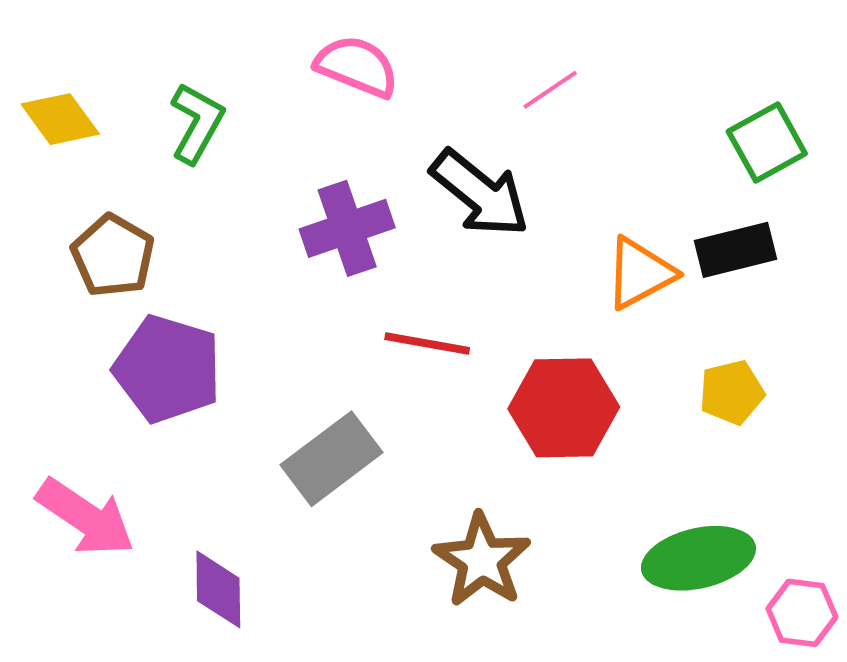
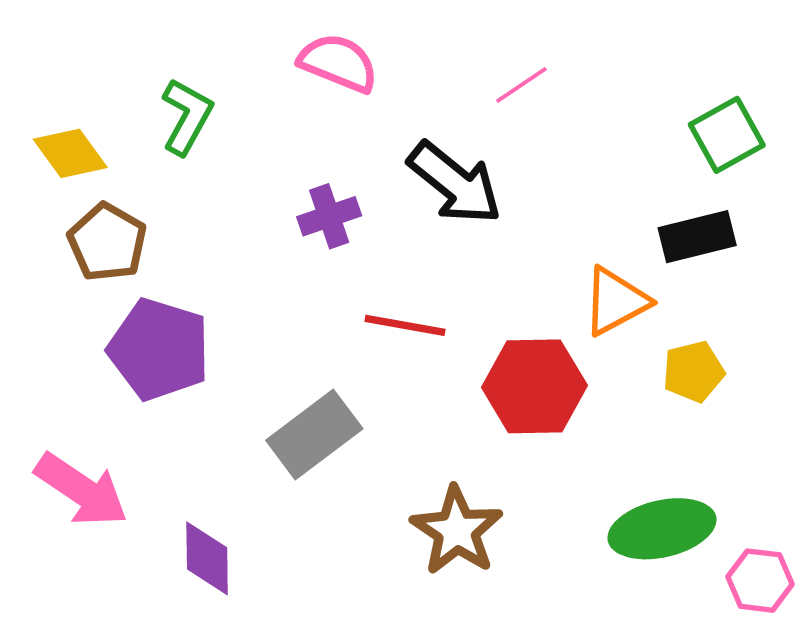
yellow diamond: (60, 119) -> (70, 153), moved
purple cross: (347, 228) -> (329, 216), size x0.7
orange triangle: (640, 273) -> (616, 301), moved

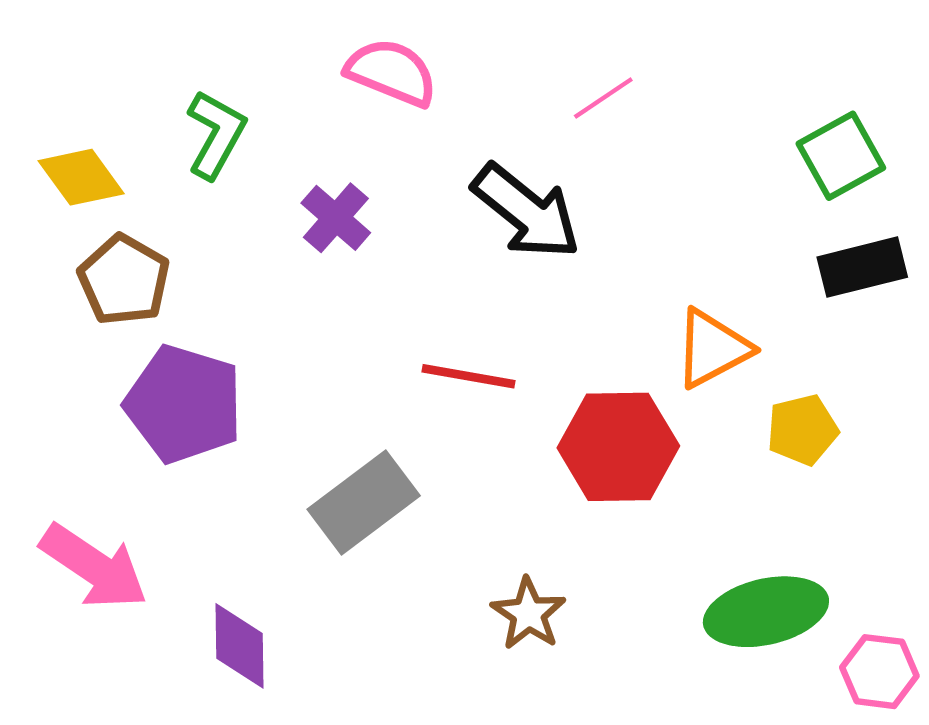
purple cross: (329, 216) -> (336, 218), moved, turned -30
black rectangle: (697, 237) -> (862, 267), moved
brown star: (457, 531) -> (528, 614), size x0.7

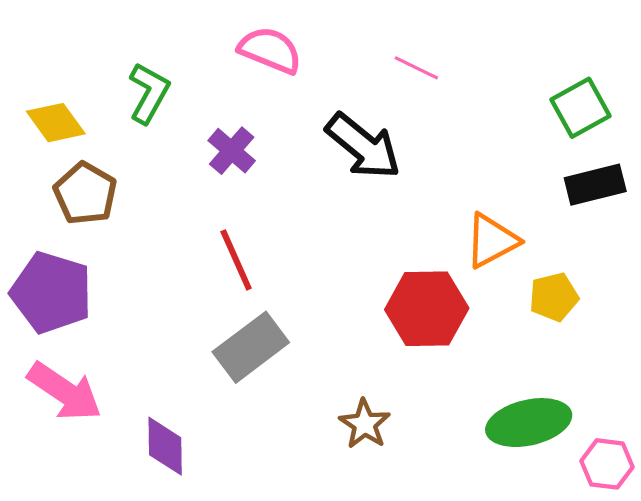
pink line: (603, 98) -> (416, 68), turned 60
red line: (469, 376) -> (236, 260), moved, turned 56
purple pentagon: (184, 404) -> (51, 292), moved

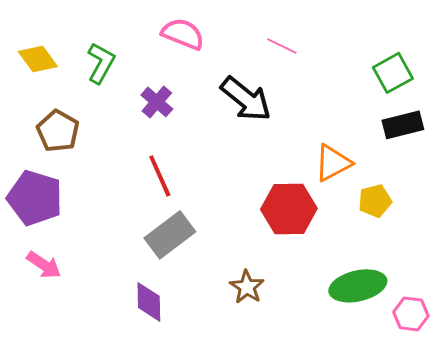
yellow diamond: (56, 123) -> (38, 59), moved
pink arrow: (65, 392) -> (44, 265), size x0.7
purple diamond: (165, 446) -> (149, 302), moved

